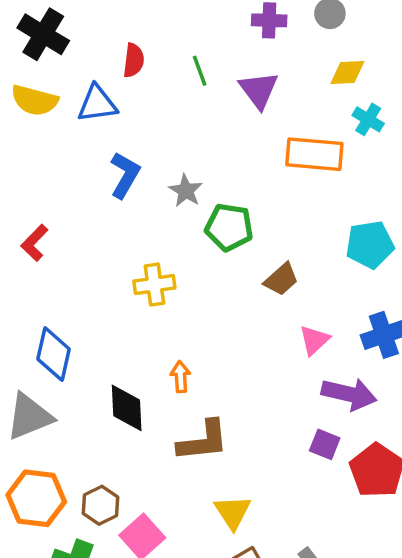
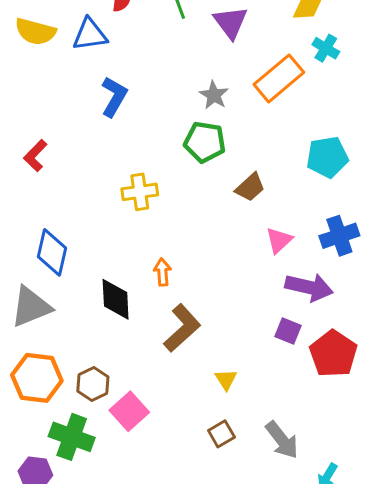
orange rectangle: (314, 154) -> (279, 78), turned -45
gray star: (186, 191) -> (214, 95), moved
brown L-shape: (203, 441) -> (182, 328), turned -36
yellow triangle: (233, 512) -> (226, 379), moved, size x0.7

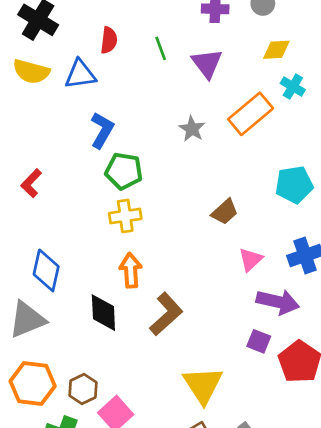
green pentagon: (205, 142) -> (124, 171), moved
orange arrow: (162, 272) -> (131, 270), moved, size x1.4
brown L-shape: (182, 328) -> (166, 314), moved
yellow triangle: (226, 379) -> (203, 385), size x2.0

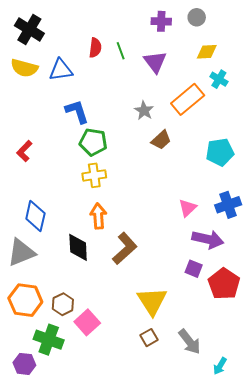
red semicircle: (109, 40) -> (95, 48), moved
blue L-shape: (102, 130) -> (77, 112), turned -48
brown trapezoid: (225, 212) -> (161, 140), moved

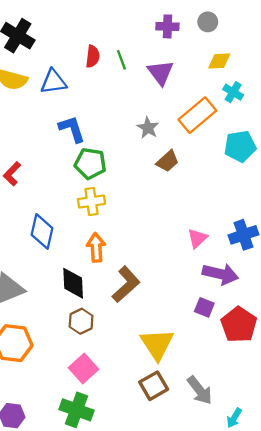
cyan pentagon: (220, 152) -> (240, 146), moved
blue diamond: (35, 216) -> (42, 231), moved
brown hexagon: (63, 304) -> (81, 321), moved
brown square: (149, 338) -> (154, 386), size x1.4
green cross: (49, 340) -> (77, 410), moved

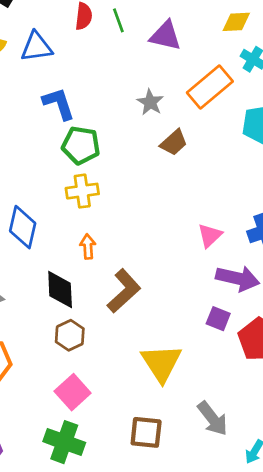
purple triangle: (161, 73) -> (165, 36), turned -40
orange arrow: (96, 248) -> (88, 247), size x0.7
brown square: (154, 386) -> (146, 432), moved, turned 36

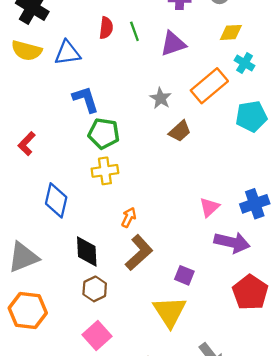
purple triangle: (165, 36) -> (173, 44), turned -32
orange arrow: (88, 247) -> (129, 217), moved, turned 30
purple square: (218, 319) -> (184, 275), moved

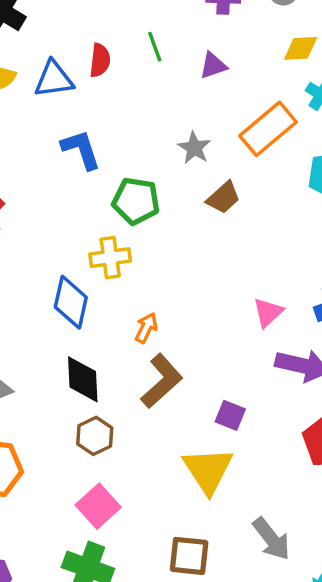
red semicircle: (106, 28) -> (100, 60), moved
purple triangle: (173, 44) -> (213, 65), size x0.7
green pentagon: (104, 133) -> (136, 201), moved
blue diamond: (56, 200) -> (71, 302), moved

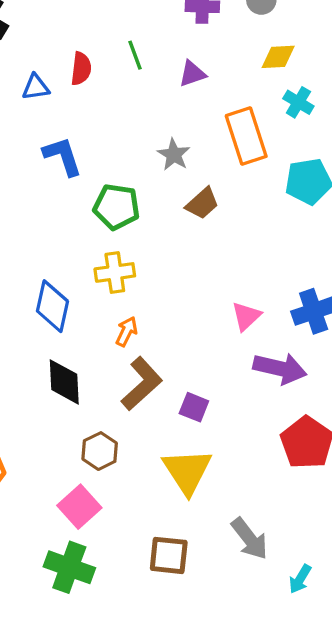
blue triangle: (54, 79) -> (36, 87), size x0.7
orange rectangle: (268, 129) -> (246, 136), turned -68
yellow cross: (110, 258) -> (115, 272), moved
purple square: (230, 415) -> (194, 407), moved
brown hexagon: (95, 436) -> (100, 451), moved

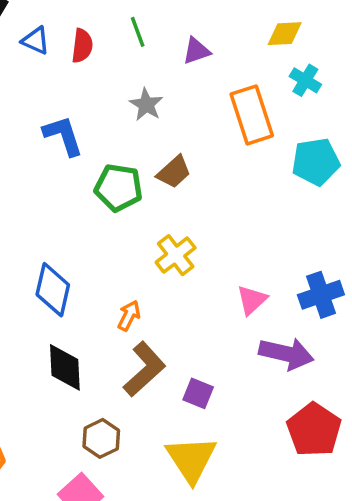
blue triangle: (36, 87) -> (36, 41), moved, turned 32
gray star: (174, 155) -> (146, 105), moved
brown trapezoid: (202, 203) -> (174, 172), moved
yellow cross: (115, 272) -> (176, 255), moved, turned -30

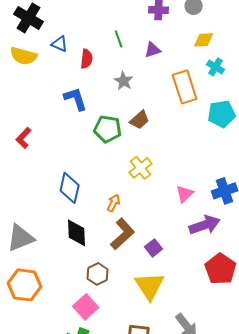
red semicircle: (82, 46) -> (87, 59), moved
purple arrow: (286, 354) -> (205, 225), turned -32
purple square: (198, 393) -> (154, 248), turned 30

